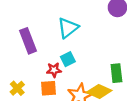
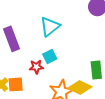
orange square: (48, 88) -> (16, 84), moved

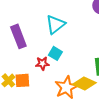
cyan square: (50, 56) -> (55, 53), turned -32

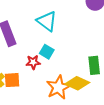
cyan triangle: (55, 24) -> (47, 21), turned -45

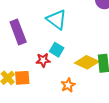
yellow diamond: (77, 83) -> (87, 62), moved
orange star: (58, 87) -> (68, 85), size x0.6

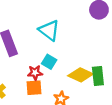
orange square: (22, 78) -> (34, 88), moved

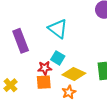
yellow diamond: (81, 75) -> (74, 74), moved

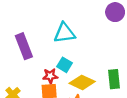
cyan triangle: (58, 29) -> (65, 33), turned -45

